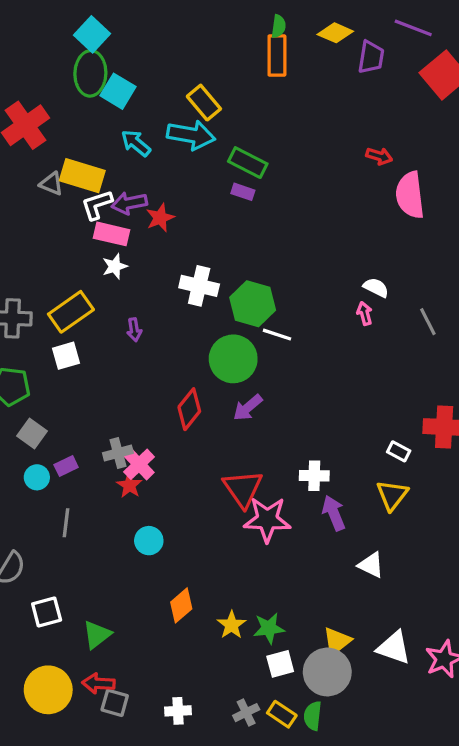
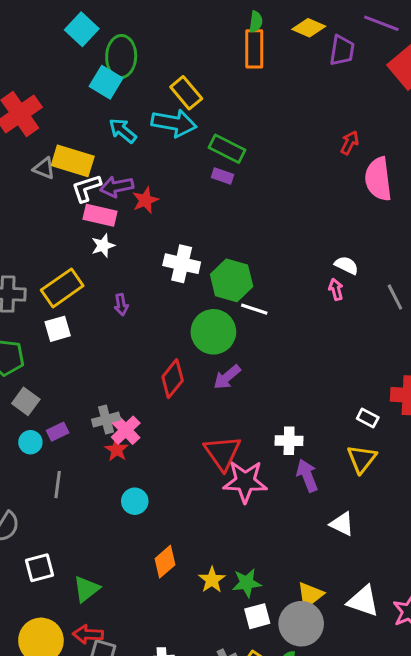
green ellipse: (90, 73) -> (121, 57), moved
red arrow: (379, 156) -> (350, 143), turned -80

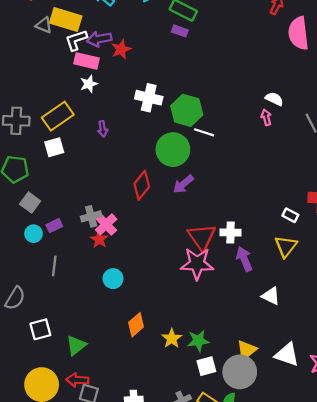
red triangle: (222, 453) -> (202, 237), moved

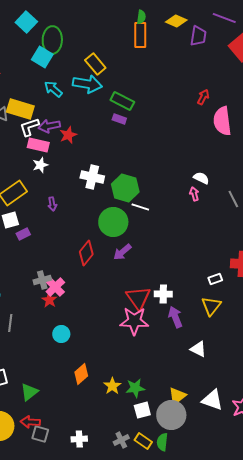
white rectangle: (290, 215) -> (215, 279), turned -48
purple rectangle: (54, 226) -> (23, 234), moved

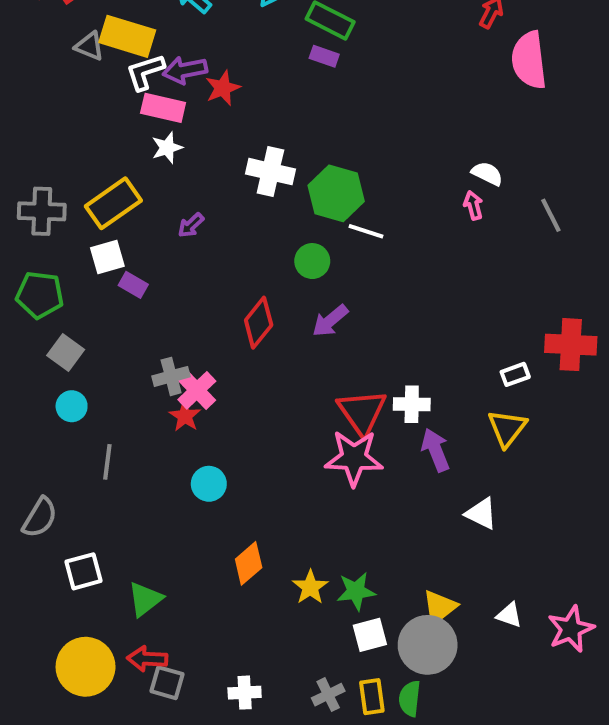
purple arrow: (52, 204) -> (191, 225), turned 56
green circle: (113, 222) -> (312, 261), size x0.6
purple rectangle: (23, 234) -> (133, 285), turned 56
white triangle: (212, 400) -> (509, 615), size x0.6
yellow rectangle: (143, 441) -> (372, 697), turned 48

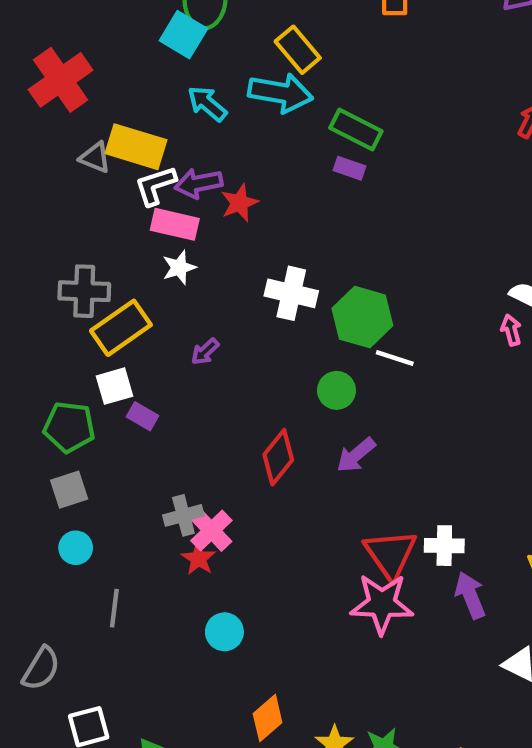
gray cross: (42, 211) -> (84, 291), moved
green pentagon: (40, 295) -> (69, 427), moved
gray square: (66, 353) -> (69, 490), turned 36

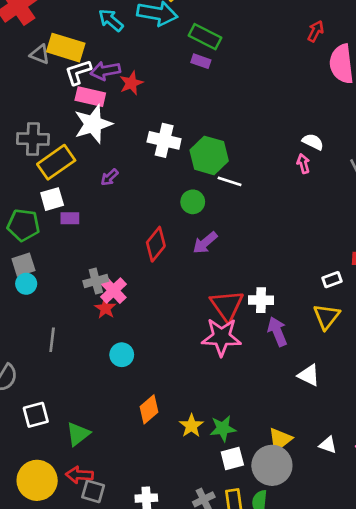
white star: (179, 267) -> (93, 124), size x1.8
purple rectangle: (142, 416) -> (70, 218), turned -30
cyan circle: (76, 548) -> (26, 284), moved

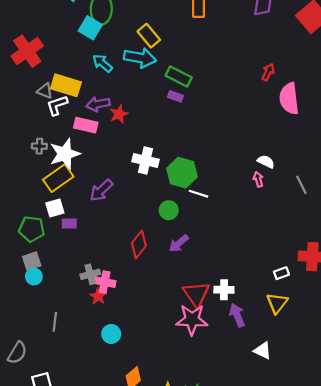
white L-shape: (78, 72) -> (57, 105), moved
white star: (93, 124) -> (65, 154), moved
gray cross: (33, 139) -> (39, 146), moved, size x0.6
purple arrow: (109, 177) -> (101, 190), size x1.6
pink cross: (114, 291) -> (105, 282), turned -35

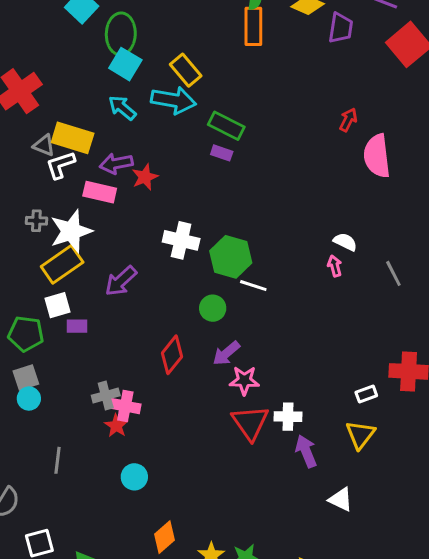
cyan square: (90, 28) -> (125, 64), moved
pink star: (192, 320) -> (244, 380), moved, size x0.7

